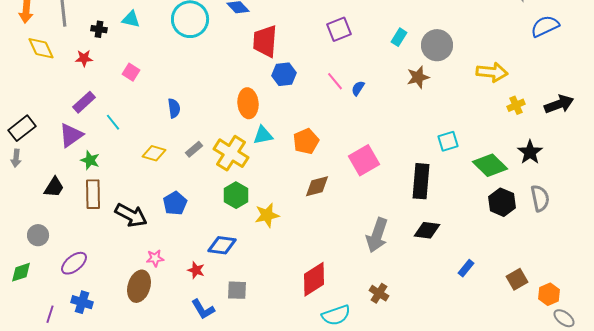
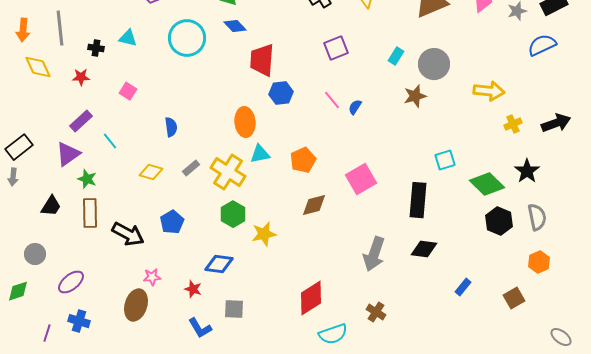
orange hexagon: (549, 294) -> (539, 262), moved

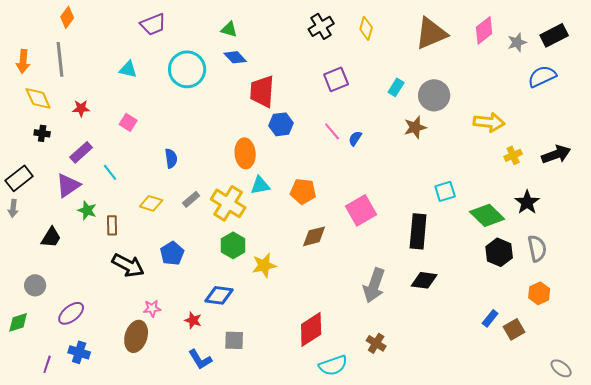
black cross: (96, 48) -> (42, 133), moved
orange pentagon: (303, 160) -> (303, 191), turned 30
brown rectangle: (90, 213) -> (112, 225), moved, size x0.7
blue rectangle: (463, 287) -> (490, 318), moved

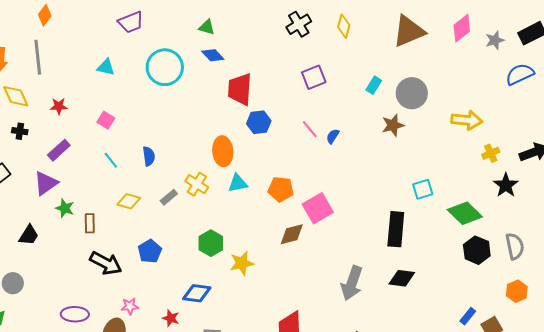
cyan line: (110, 172) -> (111, 160), moved
black star: (527, 202) -> (506, 185), moved
yellow cross: (228, 203) -> (197, 184), moved, size x0.7
pink square: (361, 210) -> (318, 208), moved
purple ellipse: (71, 313) -> (75, 314), moved, turned 40

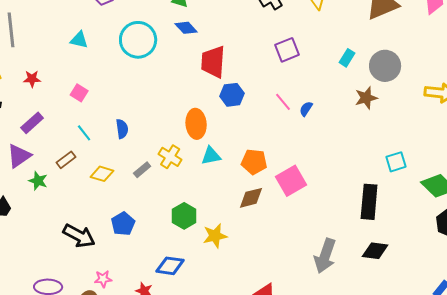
brown rectangle: (90, 223) -> (66, 160), moved, turned 54
brown diamond: (292, 234) -> (251, 198), moved

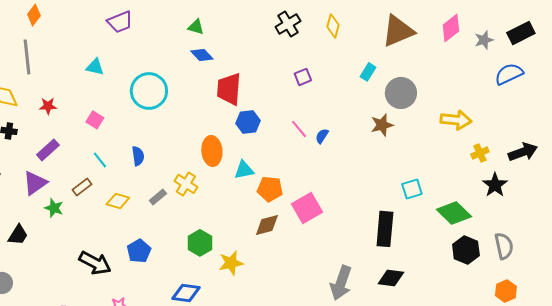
cyan circle: (138, 40) -> (149, 91), moved
purple square: (287, 50) -> (303, 77), size x0.7
cyan rectangle: (347, 58) -> (368, 72), moved
cyan triangle: (211, 156) -> (244, 170), moved

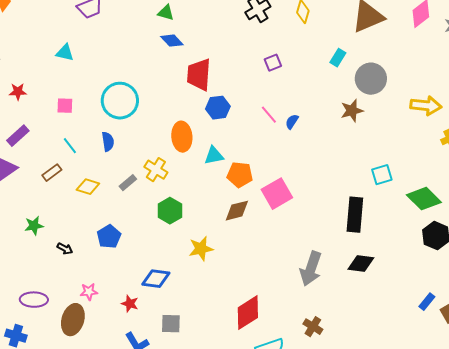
cyan circle: (149, 91) -> (120, 101), moved
pink square: (95, 120) -> (65, 106), turned -30
green star: (54, 208) -> (34, 226), moved, turned -30
green hexagon: (200, 243) -> (170, 211), moved
black arrow: (95, 263) -> (65, 249), size x0.5

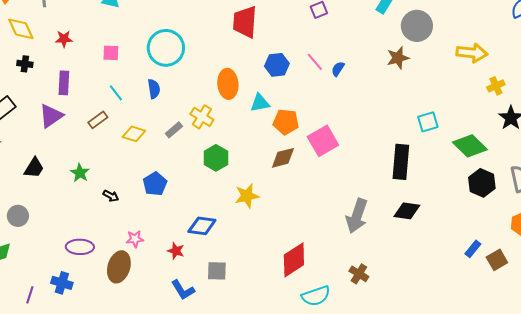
blue hexagon: (218, 108) -> (277, 65), moved
purple rectangle: (18, 136) -> (64, 83), turned -45
green star: (34, 226) -> (80, 173), turned -30

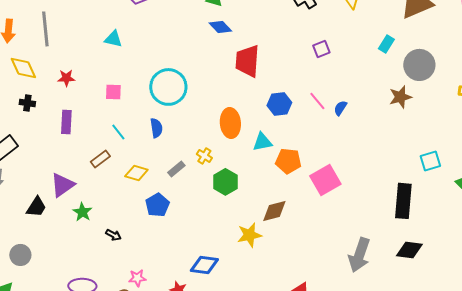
purple triangle: (51, 116) -> (62, 185), moved
yellow cross: (202, 117) -> (204, 156), size x0.7
green hexagon: (216, 158) -> (225, 182), moved
brown diamond: (283, 158) -> (274, 211), moved
blue pentagon: (155, 184) -> (157, 205), moved

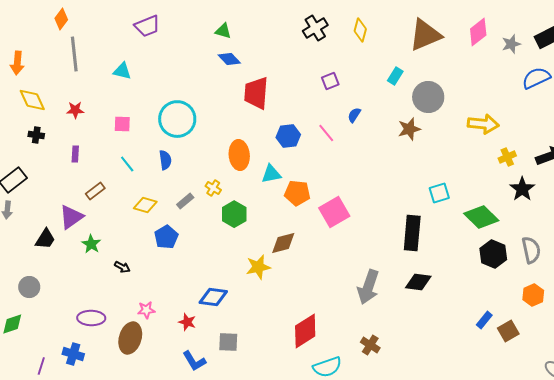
gray line: (45, 29) -> (74, 54), moved
blue semicircle: (340, 108) -> (354, 115), moved
purple rectangle: (66, 122) -> (75, 154), size x0.7
brown rectangle: (100, 159) -> (95, 191), moved

